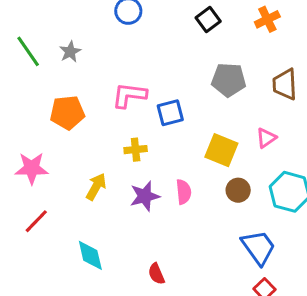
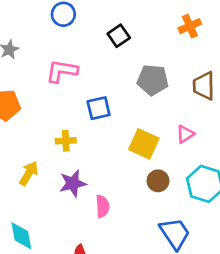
black square: (208, 20) -> (119, 36), moved
pink L-shape: (129, 95) -> (62, 71), moved
pink semicircle: (184, 192) -> (102, 206), moved

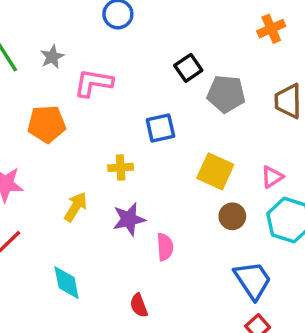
black square: (119, 36) -> (188, 68), moved
pink L-shape: (62, 71) -> (93, 83), moved
pink triangle: (185, 134) -> (272, 177), moved

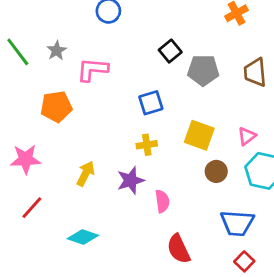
yellow cross: (121, 167) -> (147, 145), moved
blue trapezoid: (253, 280) -> (237, 223), turned 132
cyan diamond: (67, 283) -> (83, 237), turned -56
red semicircle: (139, 305) -> (179, 249), moved, size x1.5

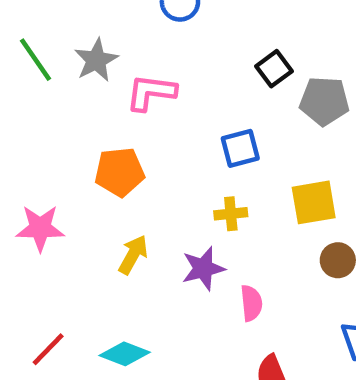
gray star: (57, 51) -> (96, 60), size x1.4
orange pentagon: (56, 107) -> (120, 172), moved
yellow square: (199, 135) -> (314, 202), turned -32
red line: (32, 208) -> (48, 349), moved

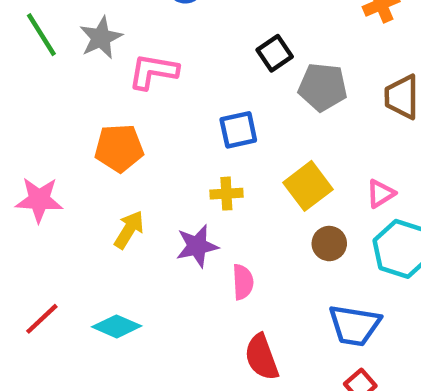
yellow square: (314, 202) -> (308, 186), turned -30

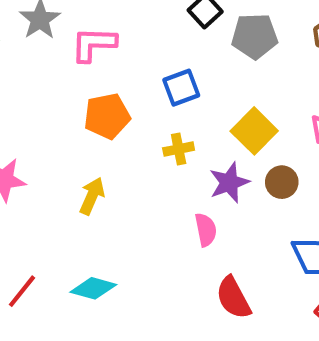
orange pentagon: (119, 148) -> (107, 116), moved
purple star: (197, 246) -> (229, 183), moved

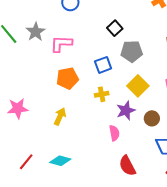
gray pentagon: (255, 36) -> (132, 51), moved
brown circle: (282, 182) -> (152, 118), moved

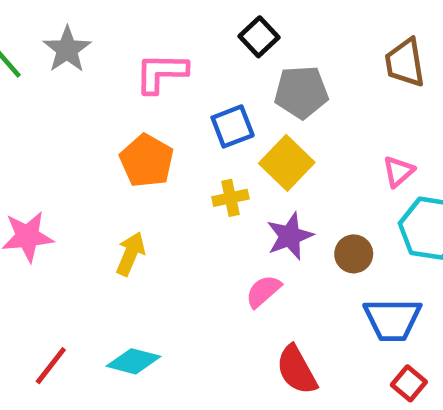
pink L-shape: (61, 44) -> (161, 73), moved
orange pentagon: (67, 78) -> (147, 161), turned -30
yellow square: (138, 86) -> (287, 163), moved
pink semicircle: (114, 133) -> (263, 291), turned -119

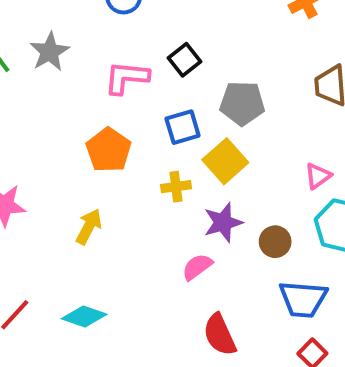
black square: (259, 37) -> (185, 60), moved

